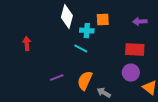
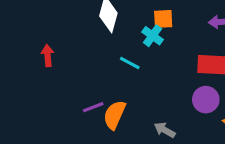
cyan cross: (87, 31) -> (153, 36), moved, turned 32
orange semicircle: (85, 81) -> (115, 115), moved

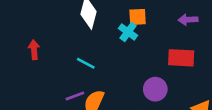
cyan line: (130, 63) -> (86, 63), moved
purple circle: (206, 100) -> (155, 89), moved

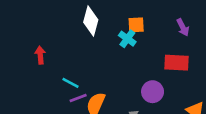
purple arrow: (188, 20) -> (183, 27), turned -114
cyan line: (86, 63) -> (71, 83), moved

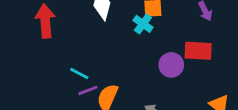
red arrow: (40, 55) -> (45, 21), moved, size x1.6
purple circle: (153, 92) -> (171, 65), moved

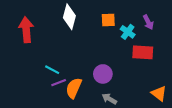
cyan cross: (143, 24) -> (128, 32), moved
purple circle: (171, 65) -> (103, 74), moved

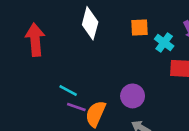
purple line: (59, 83) -> (76, 107), turned 40

